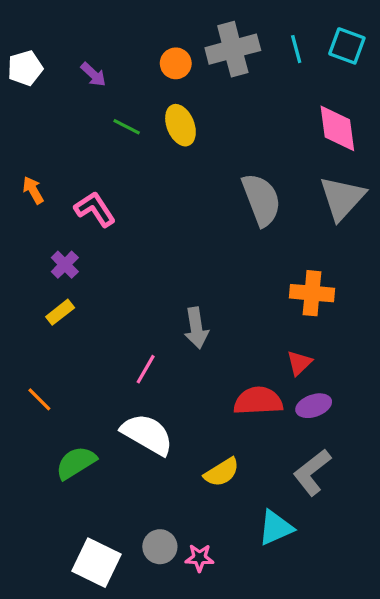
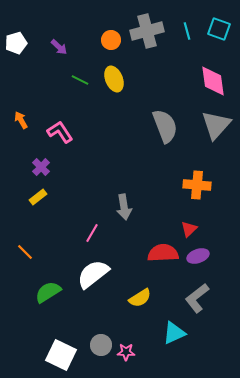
white semicircle: (147, 434) -> (93, 274), turned -68

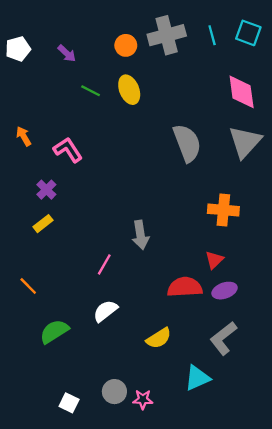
white semicircle: (93, 274) -> (105, 311), size x0.7
white square: (61, 355) -> (69, 403), size x0.6

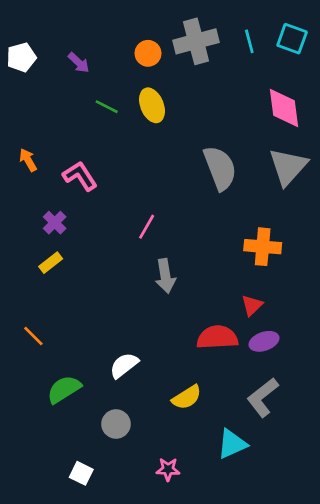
pink line: (104, 264) -> (147, 227), moved
gray circle: (114, 392) -> (116, 424), moved

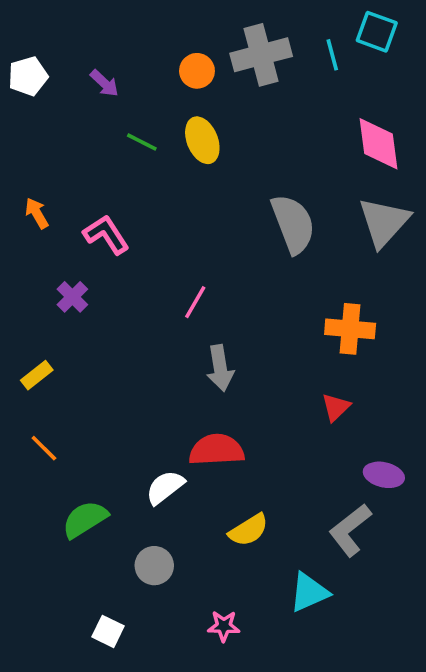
cyan square: (292, 39) -> (377, 32), moved
yellow rectangle: (51, 263) -> (37, 375), moved
red semicircle: (217, 337) -> (217, 450), moved
purple ellipse: (264, 341) -> (384, 475), moved, turned 32

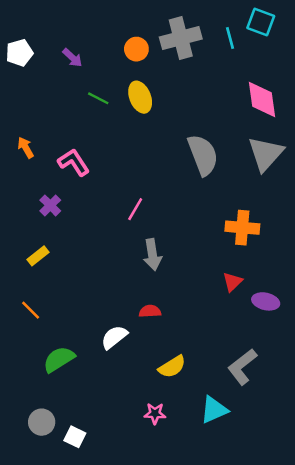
yellow rectangle: (37, 375) -> (38, 256), moved
red semicircle: (217, 450) -> (150, 311), size x0.6
purple ellipse: (384, 475) -> (266, 301), moved
gray circle: (154, 566) -> (42, 422), moved
pink star: (224, 626) -> (155, 413), moved

